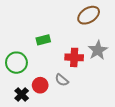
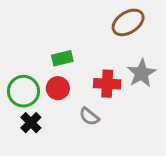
red circle: (40, 85) -> (58, 88), moved
black cross: (22, 94) -> (31, 123), moved

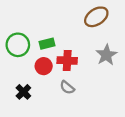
red cross: (107, 84) -> (67, 61), moved
green circle: (23, 91) -> (18, 45), moved

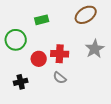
green rectangle: (47, 44) -> (42, 20), moved
black cross: (23, 92) -> (21, 82), turned 32

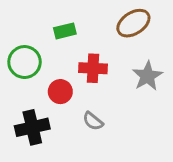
red cross: (60, 54) -> (93, 68), moved
black cross: (21, 82) -> (32, 127), size x1.5

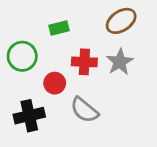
gray star: (147, 76) -> (120, 62), moved
gray semicircle: (93, 121) -> (84, 110), size x1.5

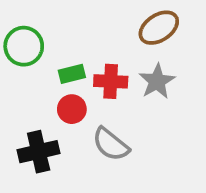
green rectangle: (59, 28) -> (72, 74), moved
green circle: (22, 56) -> (24, 46), moved

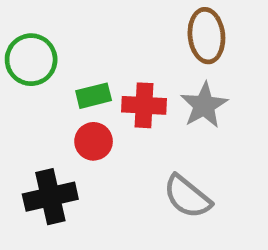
brown ellipse: (159, 28) -> (206, 36), turned -63
gray semicircle: (111, 144) -> (187, 197), moved

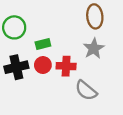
red cross: (144, 105) -> (66, 66), moved
black cross: (50, 197) -> (16, 67), moved

